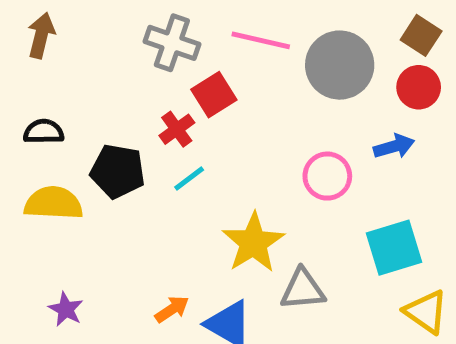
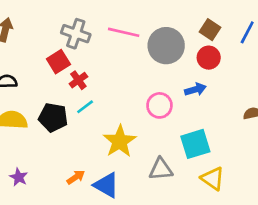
red square: (214, 95) -> (58, 62), moved
black pentagon: (118, 171) -> (53, 117), moved
gray triangle: (303, 290) -> (161, 169), moved

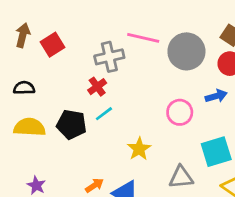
gray cross: (76, 34) -> (109, 57), moved, turned -32
red square: (58, 62) -> (52, 45), moved
yellow star: (120, 141) -> (139, 149), size x0.7

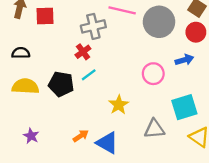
red square: (52, 45) -> (45, 16), turned 30

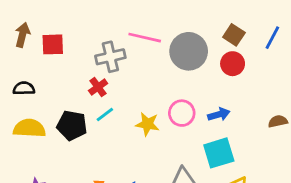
blue arrow: (184, 60) -> (219, 114), moved
yellow star: (119, 105) -> (147, 124), moved, turned -30

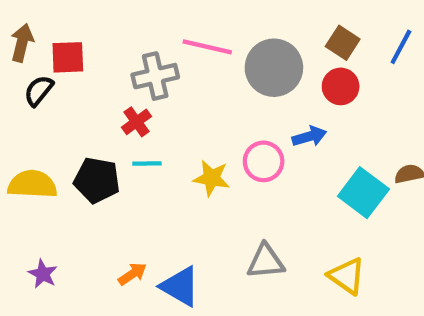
black semicircle: (24, 88) -> (39, 91), moved, turned -50
cyan line: (105, 114) -> (147, 163), turned 36
blue arrow: (219, 114) -> (309, 136), moved
cyan square: (219, 153) -> (363, 193), moved, turned -36

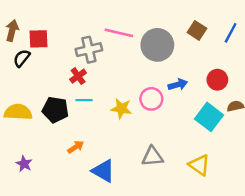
red circle: (341, 86) -> (217, 80), moved
orange arrow: (132, 274) -> (76, 147), moved

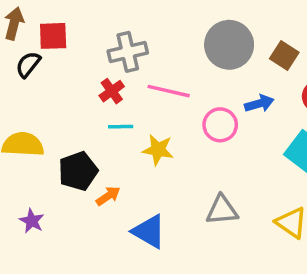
brown square: (197, 30) -> (284, 55), moved
pink line: (119, 33) -> (169, 91), moved
yellow star: (121, 109) -> (158, 150), moved
black pentagon: (55, 110) -> (78, 171), moved, turned -30

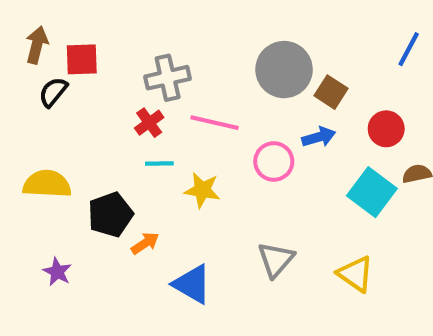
brown square: (284, 55) -> (331, 92), moved
gray triangle: (222, 210) -> (276, 260), turned -44

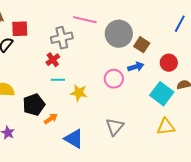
pink line: (215, 123) -> (85, 20), moved
yellow triangle: (356, 274) -> (166, 127), moved, turned -42

